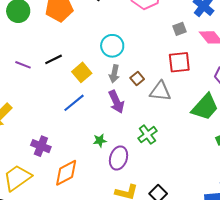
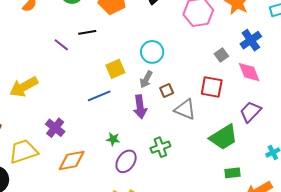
gray square: (180, 29) -> (221, 55), turned -32
black line: (54, 59) -> (87, 32), moved

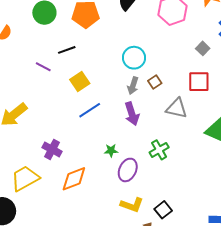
yellow square: (115, 69) -> (80, 81), moved
brown square: (167, 90) -> (155, 82), moved

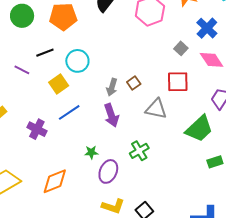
cyan circle: (134, 58) -> (77, 61), moved
purple cross: (52, 149) -> (37, 129), moved

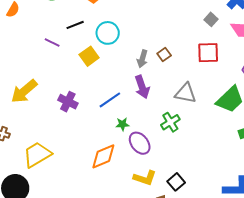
gray triangle: (156, 109) -> (186, 93), moved
blue line: (69, 112) -> (110, 100), moved
purple ellipse: (108, 171) -> (140, 143), turned -60
orange diamond: (55, 181) -> (103, 156), moved

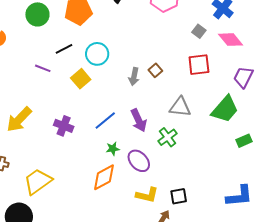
purple arrow: (142, 87) -> (139, 120), moved
green star: (122, 124) -> (113, 149), moved
black square: (176, 182) -> (179, 196), turned 36

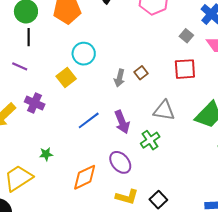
black line: (64, 49) -> (29, 37), moved, turned -66
purple line: (43, 68) -> (20, 66), moved
purple cross: (64, 126) -> (35, 103), moved
green star: (113, 149) -> (46, 154), moved
black square: (179, 196) -> (158, 200), turned -36

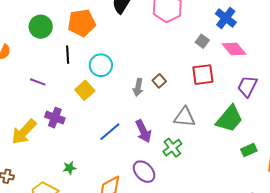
black line: (29, 37) -> (68, 55), moved

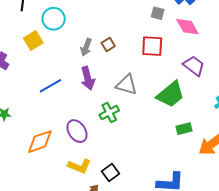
gray square: (202, 41) -> (158, 13), turned -32
purple trapezoid: (247, 86) -> (194, 66), turned 90
purple arrow: (143, 131) -> (88, 78), moved

